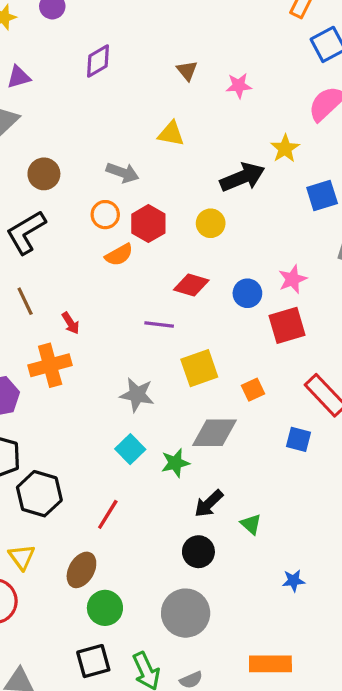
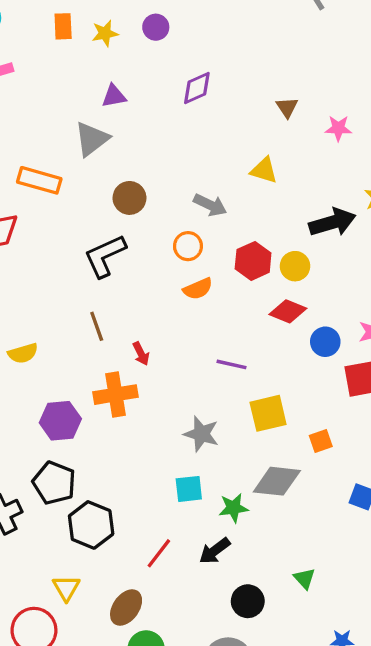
red hexagon: (148, 224) -> (253, 261), moved
red diamond: (191, 285) -> (288, 311), moved
cyan square: (130, 449) -> (189, 489), turned 32
black arrow: (209, 504) -> (215, 551), moved

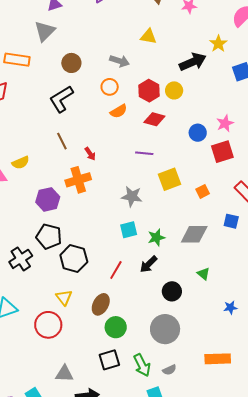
red diamond: (288, 311) -> (154, 119), moved
gray diamond: (277, 481) -> (194, 234), moved

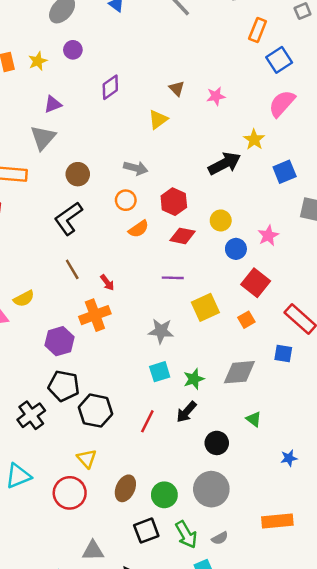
yellow triangle: (148, 36) -> (158, 119), moved, turned -42
yellow circle: (174, 90) -> (221, 220), moved
red square: (222, 152) -> (256, 283), moved, turned -30
brown ellipse: (101, 304) -> (125, 488), moved
green circle: (116, 327) -> (164, 495), moved

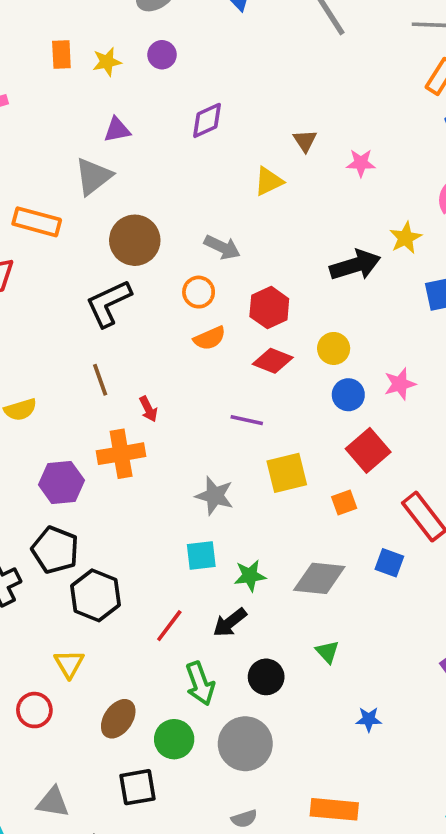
brown circle: (78, 174) -> (135, 240), size x1.4
red circle: (70, 493) -> (34, 710), size x0.7
green arrow: (186, 535) -> (200, 683), moved

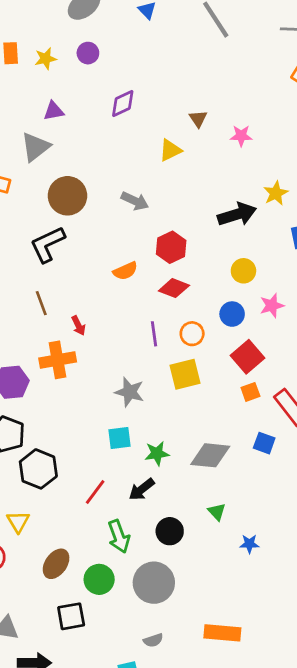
orange circle: (199, 292) -> (192, 334), moved
yellow circle: (334, 348) -> (243, 271), moved
purple line: (247, 420) -> (154, 334), turned 70
orange square: (344, 502) -> (250, 392), moved
blue star: (369, 719) -> (249, 544), moved

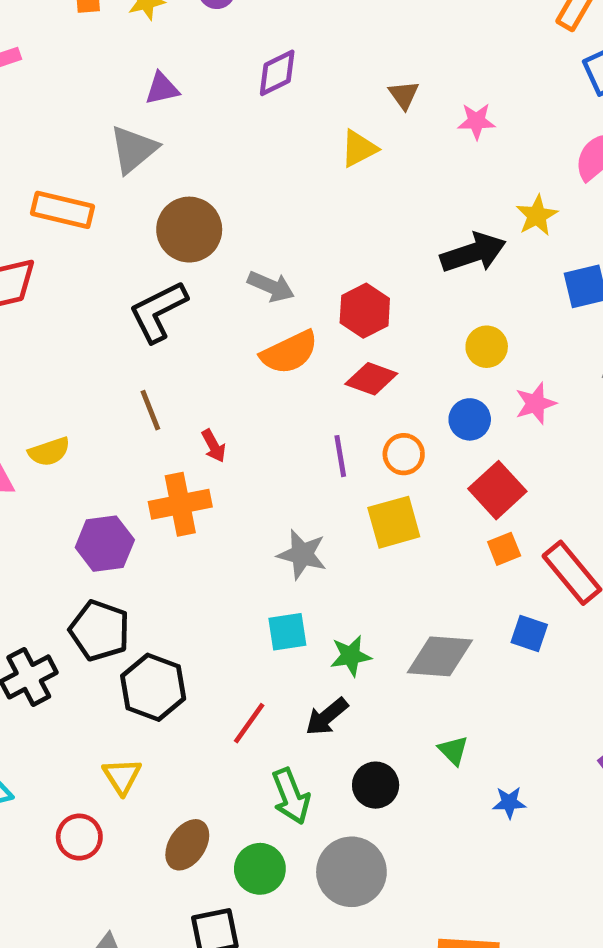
gray arrow: (135, 201) -> (271, 286), moved
orange semicircle: (125, 271) -> (289, 352), size x1.4

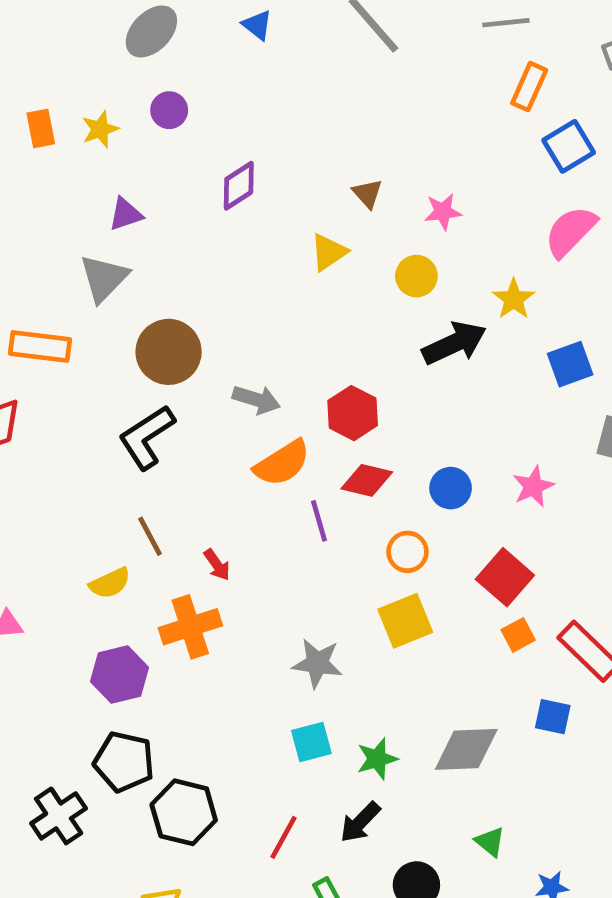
yellow circle: (487, 347) -> (416, 276), moved
blue circle: (470, 419) -> (451, 488), moved
yellow semicircle: (49, 452) -> (110, 583), moved
purple line: (340, 456) -> (319, 521), moved

